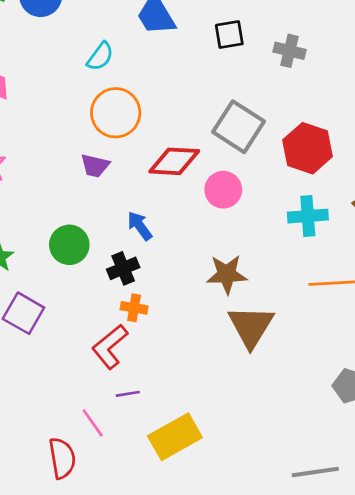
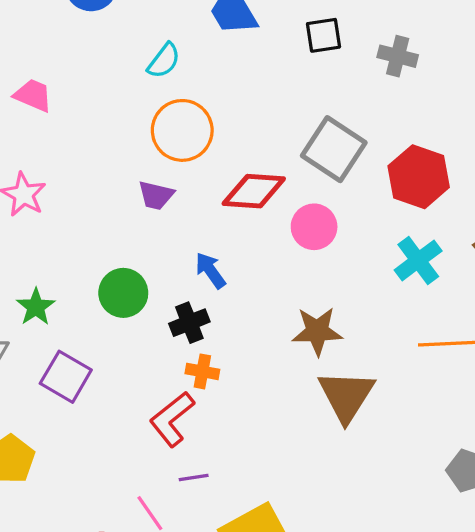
cyan cross: (308, 216) -> (418, 260), turned -33

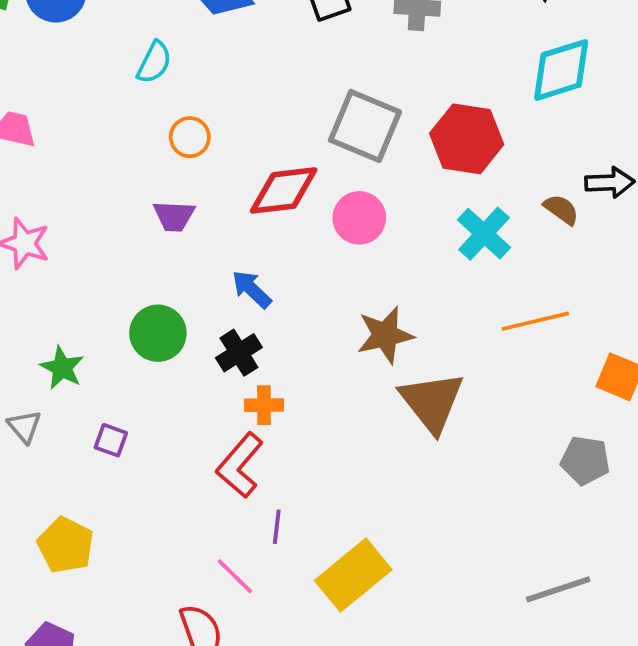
orange circle: (182, 130) -> (190, 137), size x0.6
purple square: (66, 377) -> (111, 440), size x0.6
purple line: (194, 478) -> (277, 527), turned -64

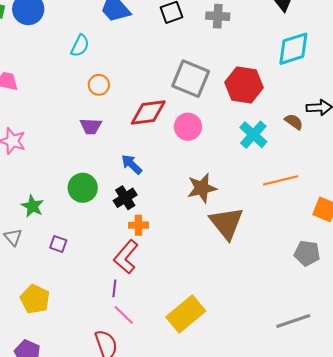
purple line: (277, 527) -> (114, 288), moved

